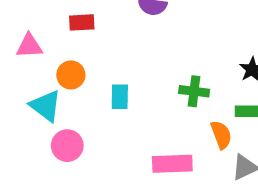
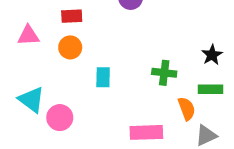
orange circle: (71, 75) -> (70, 47), moved
cyan triangle: (46, 106) -> (31, 100), moved

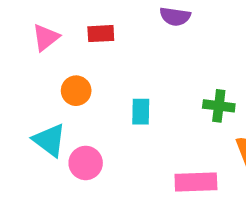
pink triangle: (28, 35) -> (46, 37), moved, turned -35
orange circle: (70, 47) -> (76, 91), moved

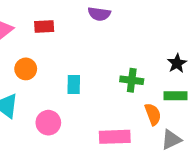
pink circle: (86, 163) -> (48, 123), moved

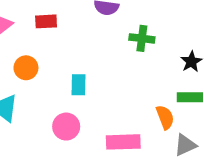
green cross: (132, 80) -> (142, 38), moved
pink circle: (48, 123) -> (66, 127), moved

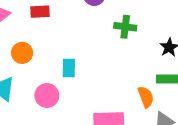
pink circle: (66, 127) -> (47, 96), moved

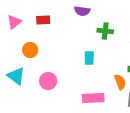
cyan rectangle: (69, 68) -> (89, 58), moved

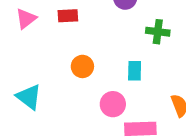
orange circle: (30, 50) -> (82, 66), moved
pink circle: (48, 81) -> (113, 104), moved

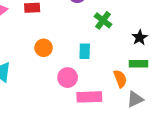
green cross: (158, 32) -> (103, 20), turned 30

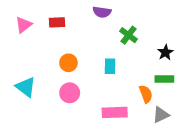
pink circle: (68, 78) -> (70, 93), moved

